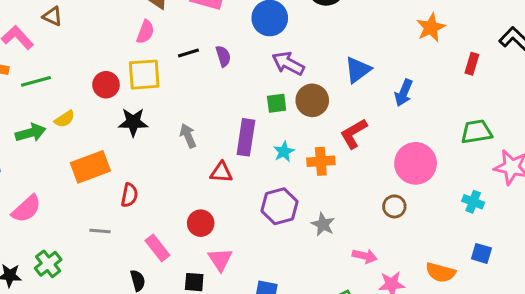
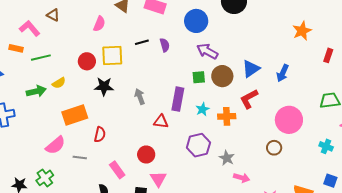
pink semicircle: (145, 32) -> (99, 24), moved
blue triangle: (358, 70) -> (251, 69), moved
pink semicircle: (26, 209) -> (55, 145), moved
pink arrow: (365, 256) -> (242, 178), moved

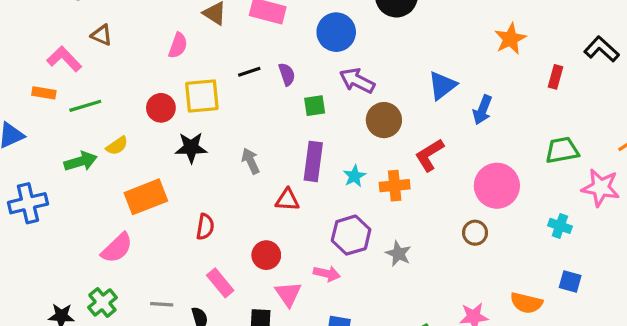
blue triangle: (251, 69) -> (442, 85), moved
green square: (199, 77) -> (315, 106), moved
red semicircle: (100, 134) -> (205, 227), moved
gray line: (80, 157) -> (162, 304), moved
pink arrow: (242, 178) -> (327, 274), moved

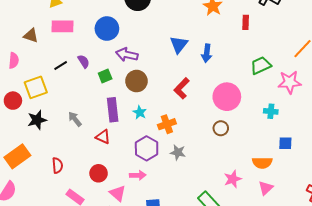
brown circle: (384, 120) -> (136, 81), moved
orange cross: (395, 186) -> (167, 124), moved
red triangle: (287, 200) -> (103, 137), turned 35

